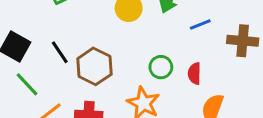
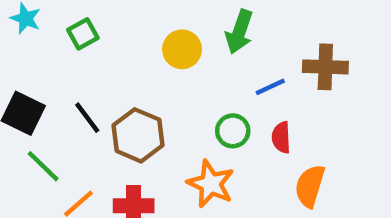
blue line: (200, 24) -> (270, 87), moved
brown cross: (243, 41) -> (325, 67), moved

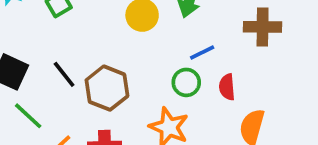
blue line: (270, 87) -> (202, 52), moved

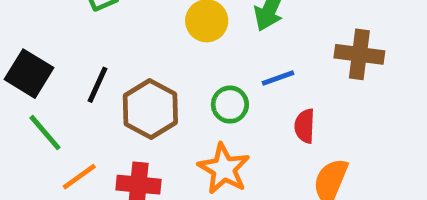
black line: (64, 74) -> (98, 85), turned 56
green circle: (186, 82) -> (230, 105), moved

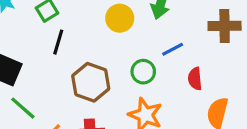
black line: (98, 85) -> (58, 42), moved

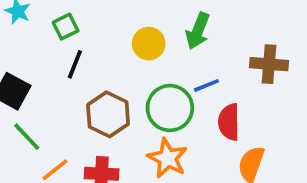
green circle: (143, 72) -> (170, 108), size x1.6
red semicircle: (195, 79) -> (229, 122), size x1.4

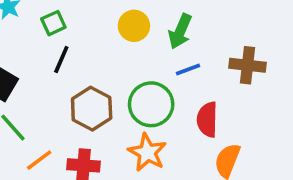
yellow circle: (149, 44) -> (134, 26), moved
blue line: (206, 85) -> (188, 70), moved

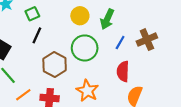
brown cross: (247, 65) -> (147, 40), turned -30
blue line: (188, 70) -> (120, 43), moved, turned -40
green circle: (151, 104) -> (85, 48), moved

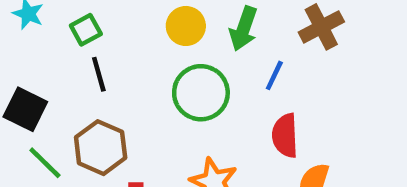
black line: (37, 35) -> (99, 74), turned -35
brown cross: (147, 40) -> (321, 27), moved
brown hexagon: (55, 65) -> (101, 148), moved

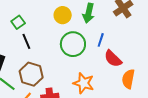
blue line: (274, 75) -> (101, 40), moved
red semicircle: (285, 136) -> (113, 59), turned -36

